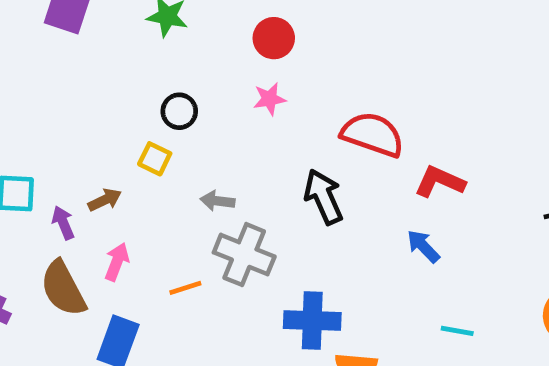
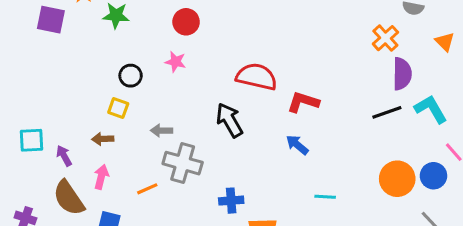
pink star: (269, 99) -> (175, 62), moved, turned 30
brown arrow: (105, 200) -> (103, 139), moved, turned -150
blue cross: (312, 320) -> (231, 201), size x0.7

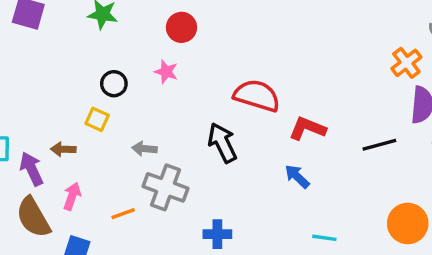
black line: (387, 112) -> (379, 145), moved
brown arrow: (103, 139) -> (63, 149), moved
purple arrow: (64, 156) -> (32, 169), size x1.4

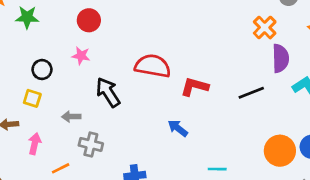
black arrow: (222, 143) -> (108, 92), moved
blue arrow: (297, 176) -> (178, 128), moved
gray cross: (166, 187) -> (91, 144), size x0.7
pink arrow: (72, 196) -> (35, 144), moved

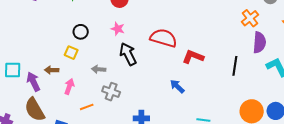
pink star: (81, 56) -> (118, 29), moved
black line: (251, 93) -> (235, 66), turned -66

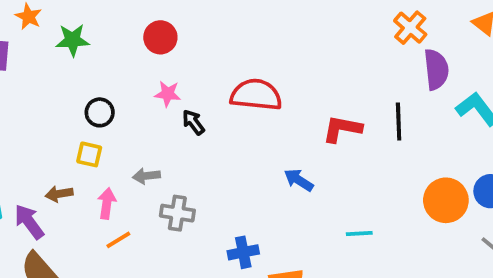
black arrow: (128, 54) -> (193, 122), moved, size x0.6
red L-shape: (193, 57) -> (342, 129), moved
pink arrow: (69, 87) -> (107, 203), moved
orange line: (87, 107) -> (118, 240), moved

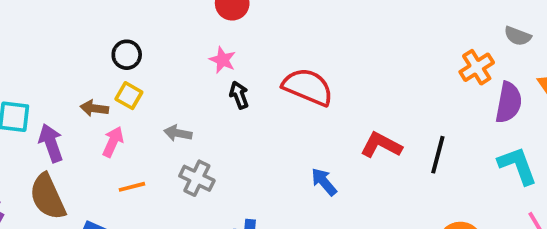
purple semicircle: (436, 69) -> (509, 102), moved
black circle: (100, 112) -> (127, 55), moved
brown arrow: (59, 194) -> (94, 108), moved
pink arrow: (107, 203) -> (113, 142), moved

